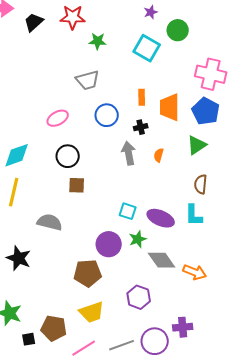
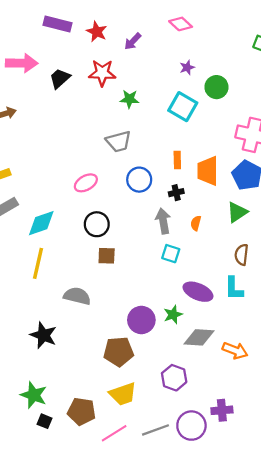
cyan square: (128, 211) -> (171, 254), moved
gray diamond: (162, 260) -> (199, 337), turned -52
black square: (29, 339) -> (45, 421), moved, turned 32

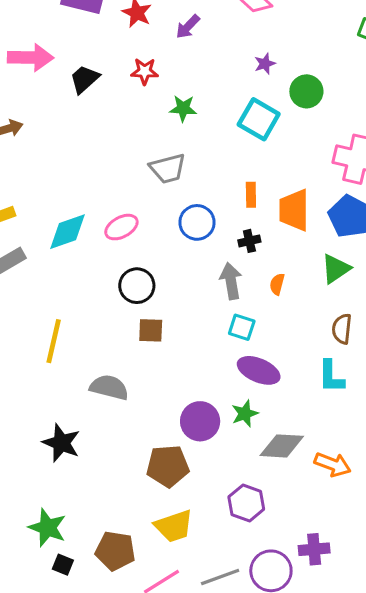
red star: (102, 73) -> (145, 71), size x0.7
cyan diamond: (41, 223) -> (67, 232), moved
purple ellipse: (198, 292) -> (259, 370), moved

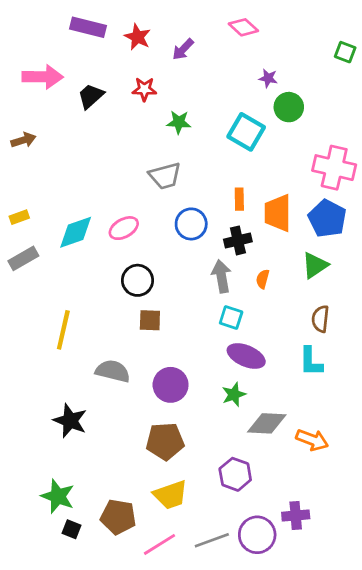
purple star: (265, 64) -> (268, 78), moved, turned 30
black cross: (249, 241) -> (238, 240), size x1.4
purple circle: (200, 421) -> (171, 385), moved

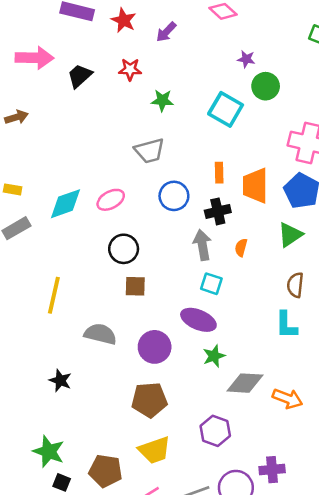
yellow rectangle: (19, 217) -> (13, 189), turned 30
purple ellipse: (246, 356) -> (198, 320), moved
black star: (70, 421) -> (60, 381), size x0.7

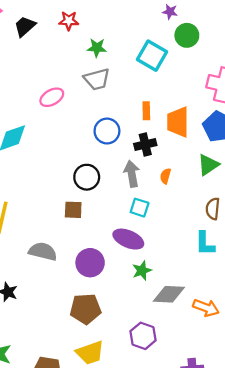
gray trapezoid: (149, 151) -> (97, 79), moved
pink ellipse: (111, 200) -> (52, 97), moved
black circle: (124, 249) -> (87, 177), moved

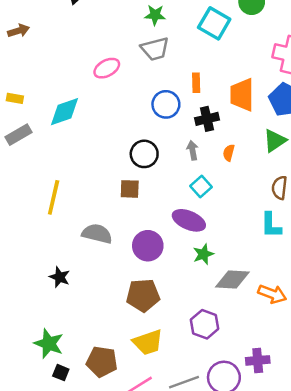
orange rectangle: (146, 111) -> (196, 83), moved
gray arrow: (132, 174) -> (192, 150), size x0.7
cyan square: (140, 208) -> (201, 187), turned 30

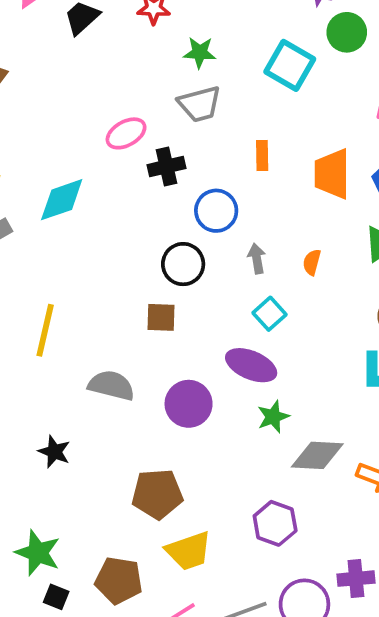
blue circle: (166, 104) -> (216, 211), moved
black cross: (207, 119) -> (167, 167), moved
brown pentagon: (143, 295) -> (157, 494), moved

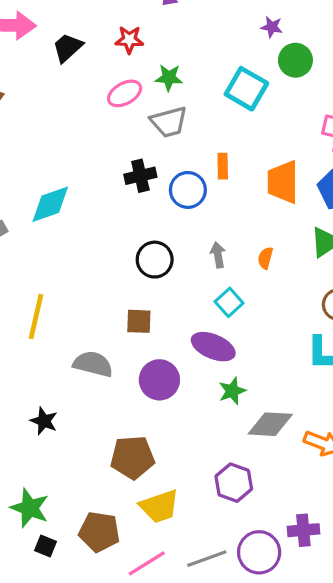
pink ellipse: (126, 133) -> (125, 93), moved
blue circle: (216, 211) -> (188, 190), moved
brown square: (161, 317) -> (139, 321), moved

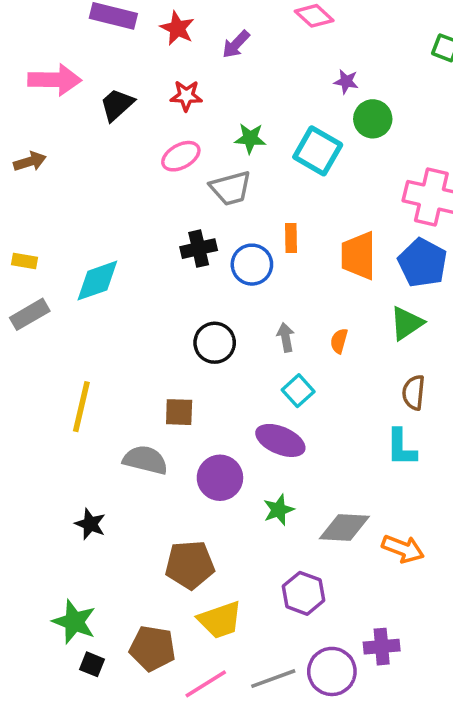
green star: (169, 78) -> (250, 138), moved
brown square: (139, 321) -> (179, 412), moved
green star: (232, 391) -> (279, 510), moved

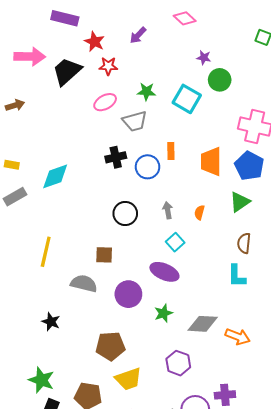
red star: (177, 28) -> (94, 42), moved
black trapezoid: (117, 105) -> (67, 71), size x1.4

